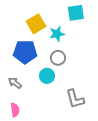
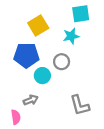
cyan star: (57, 34) -> (71, 36), moved
cyan circle: (47, 76) -> (42, 76), moved
gray arrow: (15, 83) -> (31, 100), moved, turned 120

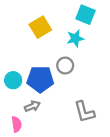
cyan square: (81, 14) -> (85, 15), turned 30
blue pentagon: (26, 55) -> (40, 79), moved
cyan circle: (42, 76) -> (13, 80), moved

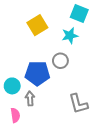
cyan circle: (13, 80) -> (12, 86), moved
gray arrow: (32, 106) -> (30, 98), turned -72

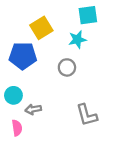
cyan square: (79, 14) -> (88, 15), turned -30
blue pentagon: (37, 73) -> (23, 56), moved
gray arrow: (30, 98) -> (33, 109), turned -96

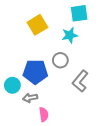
blue pentagon: (23, 56) -> (35, 72), moved
gray L-shape: (87, 115) -> (80, 81), moved, turned 55
pink semicircle: (17, 128) -> (44, 114), moved

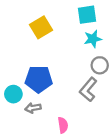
cyan star: (70, 35) -> (93, 39), moved
gray circle: (60, 60) -> (100, 65), moved
pink semicircle: (44, 114) -> (63, 125), moved

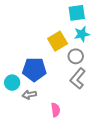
yellow square: (41, 27) -> (58, 41), moved
gray circle: (100, 65) -> (76, 56), moved

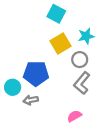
cyan square: (77, 13) -> (56, 14), moved, turned 36
pink semicircle: (56, 110) -> (74, 116), moved, turned -112

